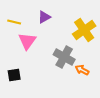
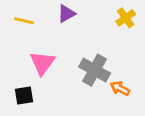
yellow cross: (84, 30) -> (126, 18), moved, size x0.6
pink triangle: (27, 41) -> (42, 63), moved

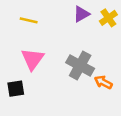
purple triangle: (66, 14) -> (81, 14), moved
yellow line: (24, 21) -> (29, 20), moved

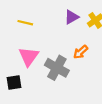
gray cross: (80, 66) -> (57, 68), moved
orange arrow: (103, 82) -> (81, 52), moved, turned -70

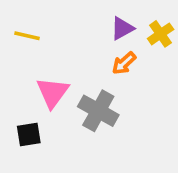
yellow line: (25, 23) -> (27, 36), moved
orange arrow: (81, 52) -> (124, 63), moved

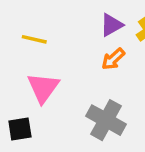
yellow line: (27, 36) -> (34, 39), moved
gray cross: (98, 111) -> (106, 120), moved

